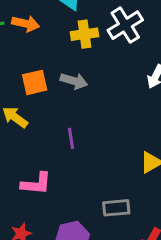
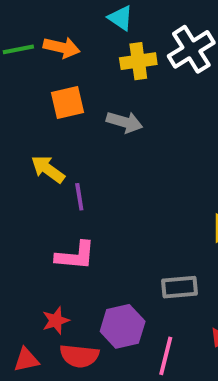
orange square: (35, 82) -> (68, 102), moved
purple line: (71, 138) -> (79, 197), moved

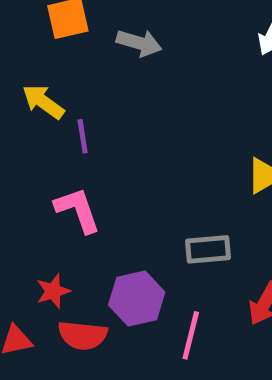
pink L-shape: (75, 256) -> (78, 210), turned -114

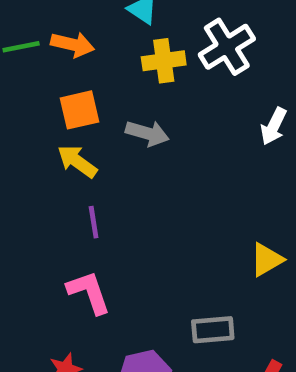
yellow arrow: (43, 102) -> (77, 161), moved

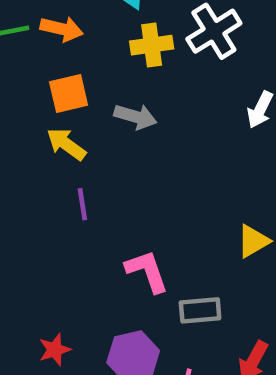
pink L-shape: (89, 292) -> (147, 271), moved

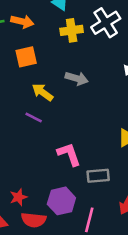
gray arrow: (135, 117) -> (77, 78), moved
yellow arrow: (66, 144) -> (43, 92), moved
purple line: (82, 204) -> (34, 118), turned -54

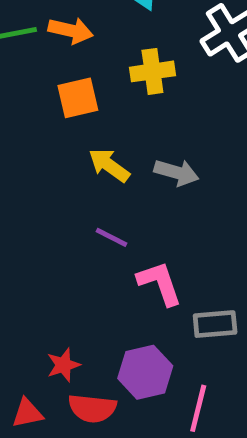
yellow cross: (72, 30) -> (152, 71), moved
gray arrow: (77, 78) -> (177, 172), moved
purple line: (34, 118) -> (112, 237), moved

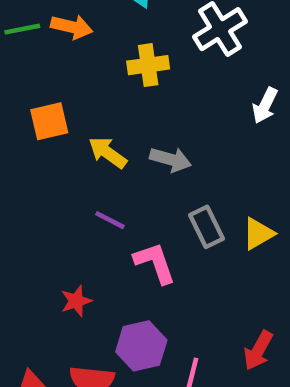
orange square: (78, 98) -> (49, 121), moved
gray rectangle: (215, 324) -> (207, 227), moved, turned 69
red star: (63, 365) -> (76, 301), moved

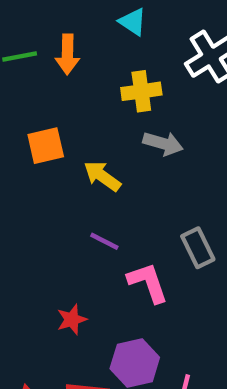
orange arrow: (72, 27) -> (67, 54), turned 78
gray arrow: (171, 159) -> (163, 143), moved

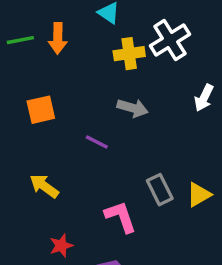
yellow cross: (141, 91) -> (129, 54), moved
yellow arrow: (102, 176) -> (44, 186), moved
purple line: (104, 241) -> (97, 142), moved

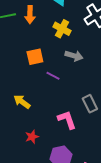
yellow cross: (129, 54) -> (62, 29), moved, turned 36
orange square: (41, 110) -> (35, 57), moved

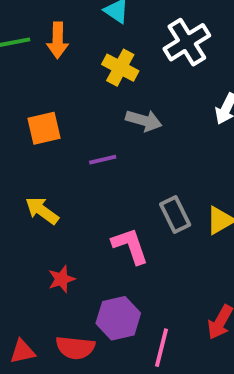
orange square: (35, 57) -> (44, 128), moved
purple line: (53, 76) -> (103, 160), turned -40

